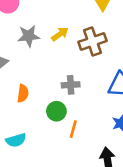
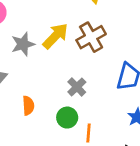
yellow arrow: (60, 34) -> (55, 36), size x1.5
gray cross: (71, 85) -> (77, 87), turned -30

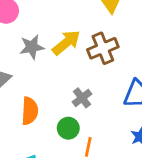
orange semicircle: (28, 106) -> (30, 111), size x1.4

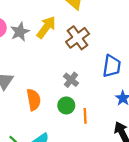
yellow arrow: (66, 43) -> (46, 27), moved
gray star: (32, 47) -> (20, 32), moved

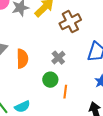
orange semicircle: (34, 100) -> (22, 59), moved

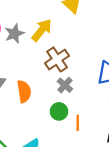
brown cross: (70, 22) -> (57, 59), moved

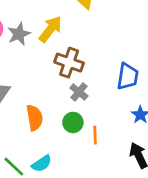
brown cross: (57, 59) -> (69, 63), turned -35
orange semicircle: (24, 91) -> (35, 118), moved

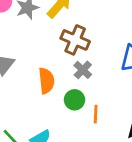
orange semicircle: (35, 118) -> (46, 81), moved

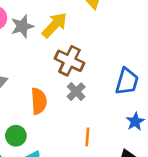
green circle: (75, 100) -> (16, 136), moved

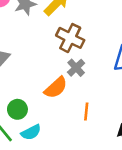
orange semicircle: (39, 101) -> (56, 88), moved, turned 50

